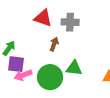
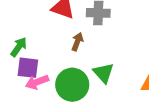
green triangle: (74, 68) -> (103, 73), turned 42

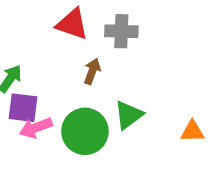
green triangle: (103, 73) -> (129, 115), turned 35

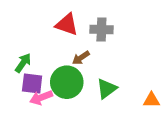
brown arrow: (92, 71) -> (81, 58), turned -144
green circle: (85, 131) -> (67, 82), moved

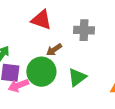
gray cross: (101, 30) -> (84, 30), moved

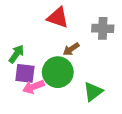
green triangle: (77, 77) -> (93, 92), moved

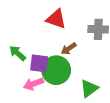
green arrow: (16, 54) -> (18, 53), turned -84
purple square: (25, 73) -> (39, 63), moved

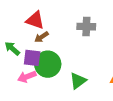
red triangle: (56, 19) -> (35, 20), moved
brown arrow: (69, 49) -> (41, 37), moved

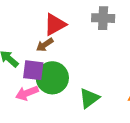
red triangle: (35, 20) -> (55, 24), moved, turned -48
gray cross: (86, 27) -> (103, 18), moved

